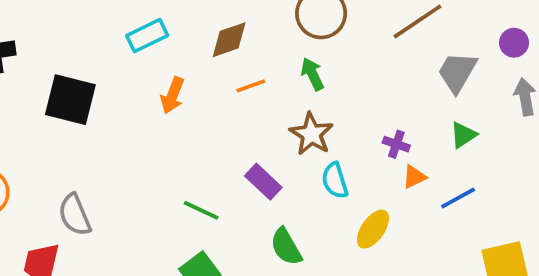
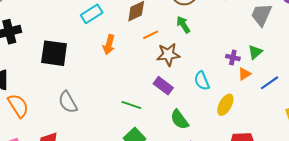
brown star: (311, 134) -> (168, 55), moved, turned -30
green triangle: (463, 135) -> (255, 52), moved
gray semicircle: (75, 215) -> (68, 102), moved

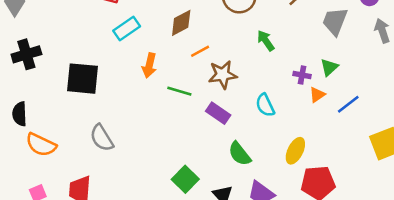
green arrow: (183, 25) -> (266, 41), moved
green line: (131, 105) -> (179, 91), moved
yellow ellipse: (225, 105) -> (295, 151), moved
orange semicircle: (18, 106) -> (41, 145), turned 150

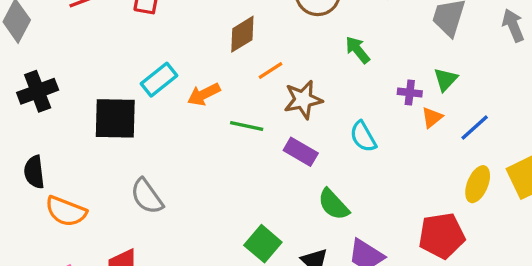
cyan rectangle: (127, 28) -> (159, 80), moved
orange arrow: (149, 65) -> (204, 94), turned 55
yellow ellipse: (295, 151) -> (478, 184), moved

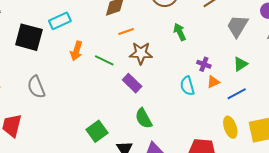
green triangle: (446, 80) -> (240, 64), moved
orange arrow: (204, 94) -> (76, 51), moved, turned -60
cyan semicircle: (363, 137) -> (187, 86), moved
yellow ellipse: (478, 184) -> (230, 127), turned -55

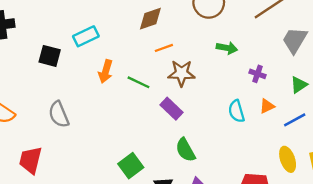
green arrow: (180, 32) -> (227, 48), turned 126
black square: (29, 37) -> (50, 56), size x0.7
purple cross: (204, 64) -> (258, 74), moved

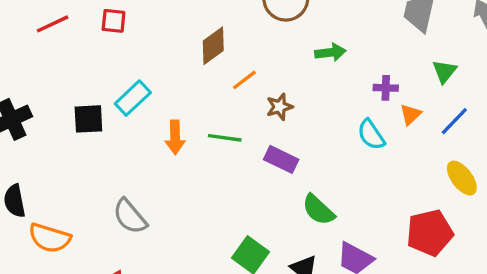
black square: (50, 56) -> (88, 119), moved
brown star: (181, 73) -> (279, 107), size x0.7
purple cross: (258, 74) -> (386, 88), moved

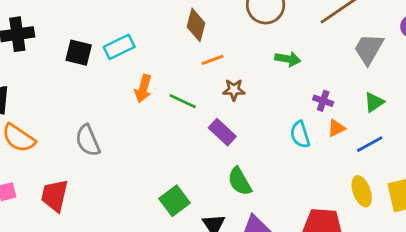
brown diamond: (213, 46) -> (196, 25), turned -56

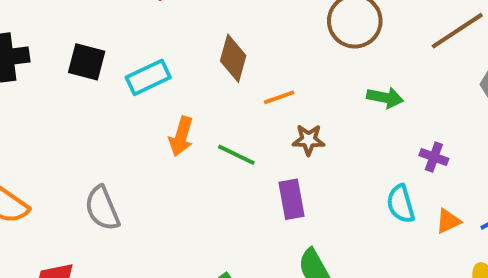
brown diamond: (196, 25) -> (233, 58), moved
black square: (79, 53) -> (87, 62), moved
orange triangle: (336, 128) -> (448, 221), moved
purple rectangle: (222, 132) -> (292, 199), turned 36

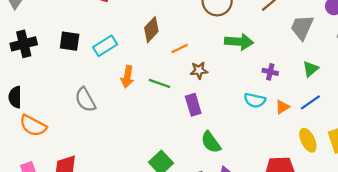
brown diamond: (233, 58) -> (151, 30), turned 35
green arrow: (385, 98) -> (239, 42), size x1.4
cyan semicircle: (401, 204) -> (255, 100), turned -55
gray semicircle: (102, 208) -> (85, 100), moved

